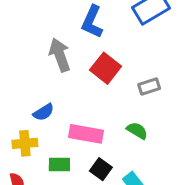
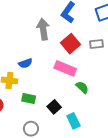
gray rectangle: (149, 86) -> (97, 44), moved
pink rectangle: (86, 134) -> (65, 68), moved

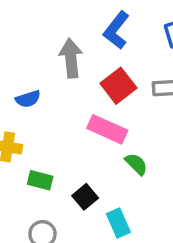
blue semicircle: (25, 63) -> (28, 99), moved

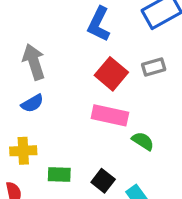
gray arrow: (71, 58) -> (34, 62), moved

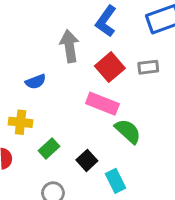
gray arrow: (34, 62) -> (69, 46), moved
green semicircle: (143, 141) -> (128, 131), size x1.4
green rectangle: (59, 175) -> (49, 149), turned -54

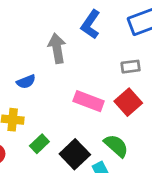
red square: (110, 67) -> (128, 102), moved
green semicircle: (128, 131) -> (116, 146), moved
black square: (87, 160) -> (75, 154), size x1.5

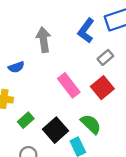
blue L-shape: (91, 24) -> (86, 31), moved
gray rectangle: (131, 67) -> (105, 57), turned -35
pink rectangle: (89, 101) -> (69, 85), turned 30

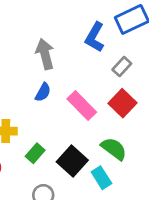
blue semicircle: (16, 67) -> (43, 92), moved, turned -35

